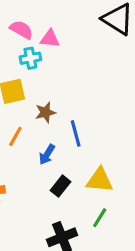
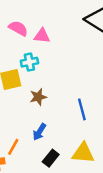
cyan cross: (30, 58) -> (29, 62), moved
blue line: (76, 133) -> (82, 109), moved
orange line: (15, 136) -> (13, 147), moved

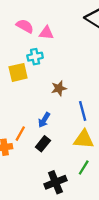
brown star: (38, 97) -> (59, 88), moved
blue line: (82, 109) -> (83, 111), moved
black rectangle: (51, 158) -> (43, 144), moved

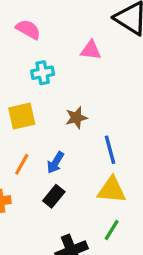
pink triangle: (46, 33) -> (91, 50), moved
yellow square: (18, 72) -> (22, 116), moved
orange line: (20, 134) -> (22, 164), moved

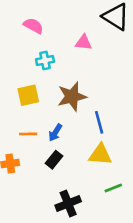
brown star: (76, 118) -> (72, 97), size x1.6
orange line: (22, 164) -> (28, 134), turned 60
green line: (112, 230) -> (113, 188), moved, turned 36

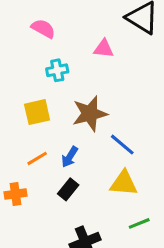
blue line: (99, 122) -> (122, 145), turned -35
orange line: (28, 134) -> (37, 158), turned -30

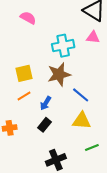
pink triangle: (104, 49) -> (93, 37), moved
cyan cross: (57, 70) -> (63, 46), moved, size x1.5
orange line: (37, 158) -> (24, 96), moved

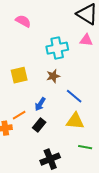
brown star: (59, 74) -> (53, 76), size x0.6
orange line: (24, 96) -> (19, 115), moved
green line: (92, 147) -> (85, 147), turned 32

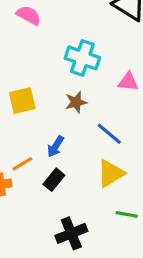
pink triangle: (86, 40) -> (128, 82), moved
cyan cross: (57, 48) -> (82, 58), turned 30
yellow triangle: (75, 121) -> (111, 173), turned -36

